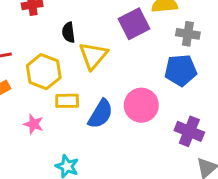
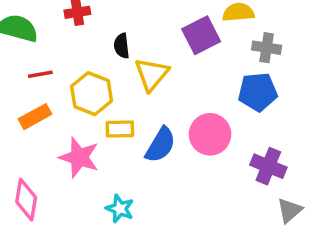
pink star: (34, 124) -> (79, 157), size x1.6

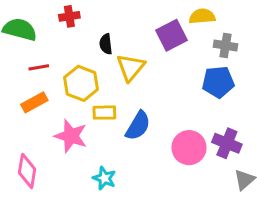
pink circle: (210, 134) -> (189, 148), moved

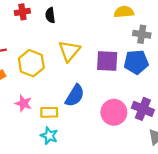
purple square: (171, 35) -> (107, 61), moved, turned 30
black semicircle: (106, 44) -> (50, 15), moved
yellow rectangle: (104, 113) -> (49, 112), moved
pink star: (71, 136) -> (24, 103), size x0.7

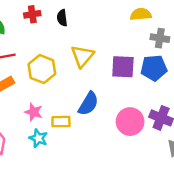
cyan star: (49, 136) -> (38, 138), moved

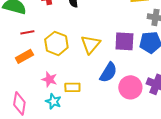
yellow triangle: (82, 56) -> (90, 44), moved
blue semicircle: (88, 104) -> (108, 72), moved

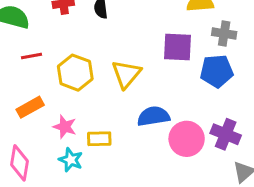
purple square: (124, 41) -> (178, 47), moved
orange rectangle: (24, 56) -> (30, 107), moved
blue semicircle: (108, 72) -> (153, 116), turned -130

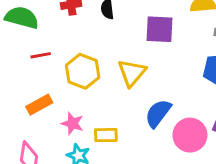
purple square: (178, 47) -> (160, 29), moved
blue semicircle: (153, 116) -> (158, 113), turned -44

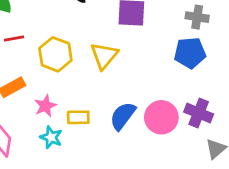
blue semicircle: (158, 113) -> (123, 116), moved
pink star: (73, 123) -> (45, 106), turned 30

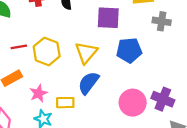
red line: (14, 39) -> (19, 47), moved
blue pentagon: (190, 53) -> (129, 50), moved
blue semicircle: (123, 116) -> (88, 83), moved

